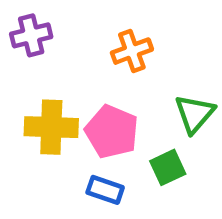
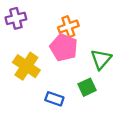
yellow cross: (51, 127) -> (26, 66), turned 32
pink pentagon: (112, 132) -> (64, 48), moved

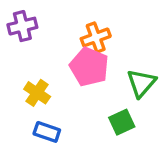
yellow cross: (26, 66) -> (37, 93), size x0.7
blue rectangle: (54, 99) -> (47, 132), moved

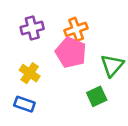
purple cross: (22, 26) -> (32, 28), moved
blue rectangle: (47, 132) -> (24, 104), moved

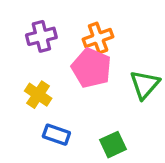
green square: (97, 96) -> (113, 145), moved
blue rectangle: (24, 104) -> (56, 135), moved

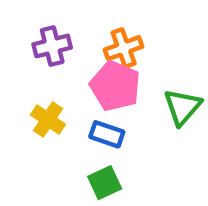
blue rectangle: (56, 135) -> (107, 134), moved
green square: (113, 145) -> (105, 183), moved

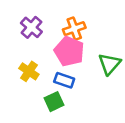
purple cross: (52, 46) -> (31, 27), turned -35
green square: (105, 183) -> (54, 102), moved

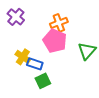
purple cross: (31, 27) -> (16, 17), moved
blue rectangle: (64, 80) -> (35, 64), moved

